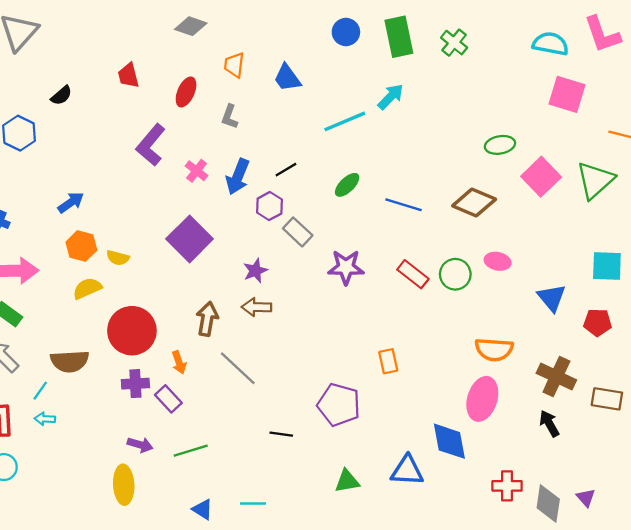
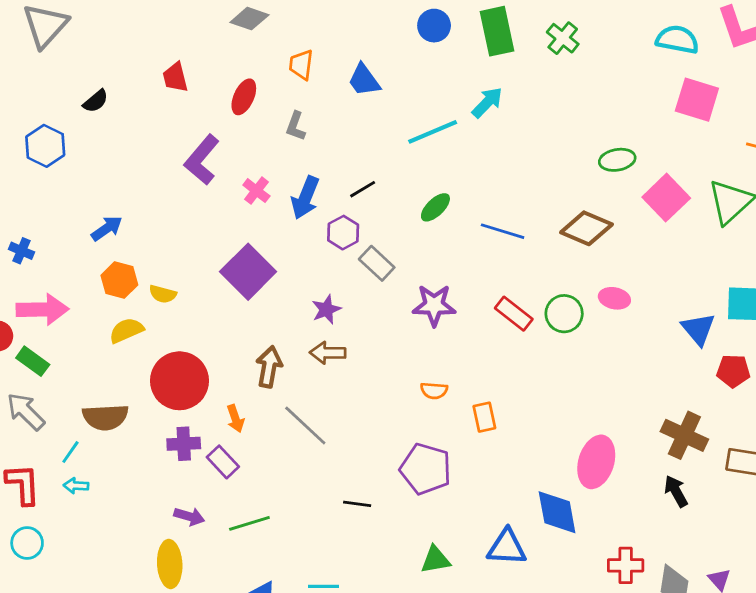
blue triangle: (552, 298) -> (698, 329), moved
orange semicircle: (494, 349) -> (434, 391), moved, size x0.6

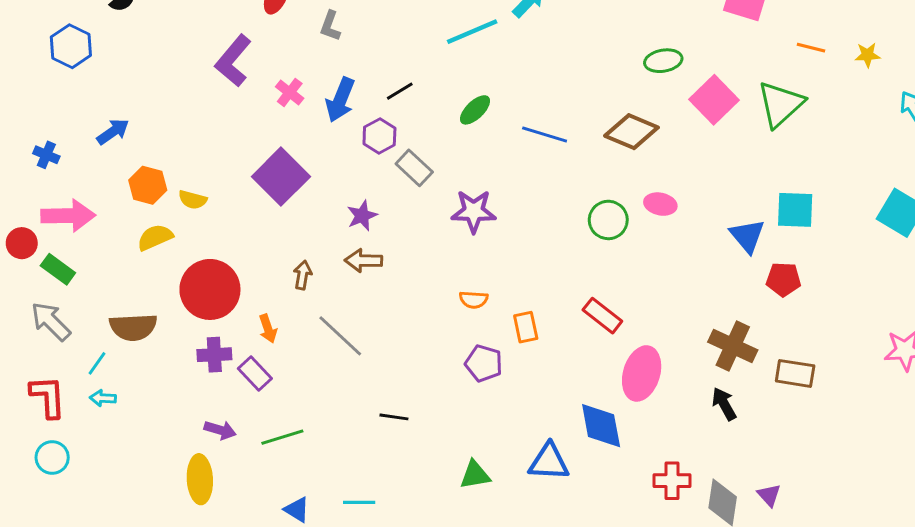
blue arrow: (107, 228) -> (113, 132), moved
red rectangle: (514, 314) -> (602, 316), moved
brown arrow: (269, 367) -> (303, 275), size x0.7
purple pentagon: (426, 469) -> (484, 363), moved, size x0.7

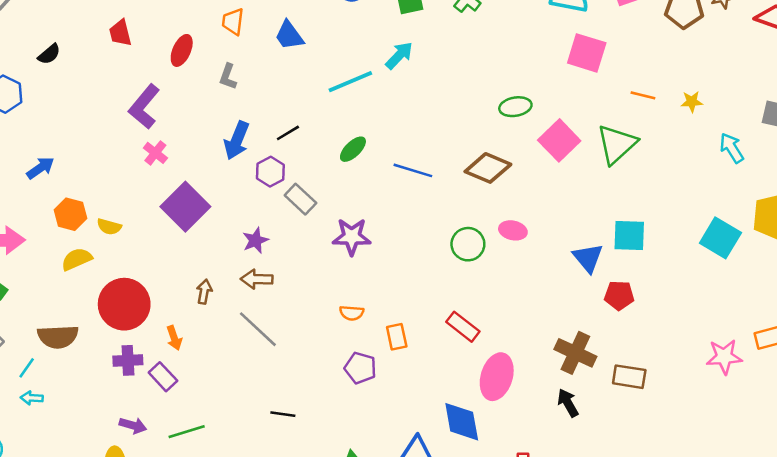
pink cross: (290, 93) -> (155, 153), moved
gray line: (340, 336) -> (258, 329), moved

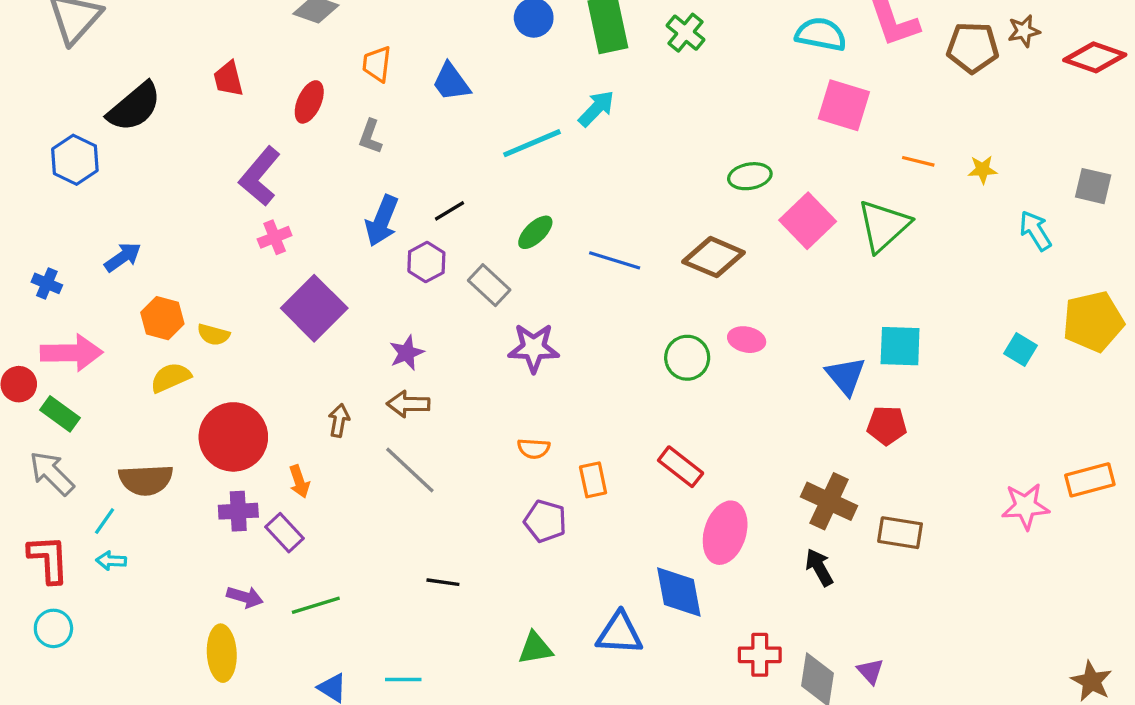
black semicircle: (49, 54) -> (134, 107), size x1.8
pink cross: (155, 153) -> (275, 237), turned 30
gray rectangle: (300, 199) -> (489, 285), moved
cyan square: (720, 238) -> (1021, 349), size x0.6

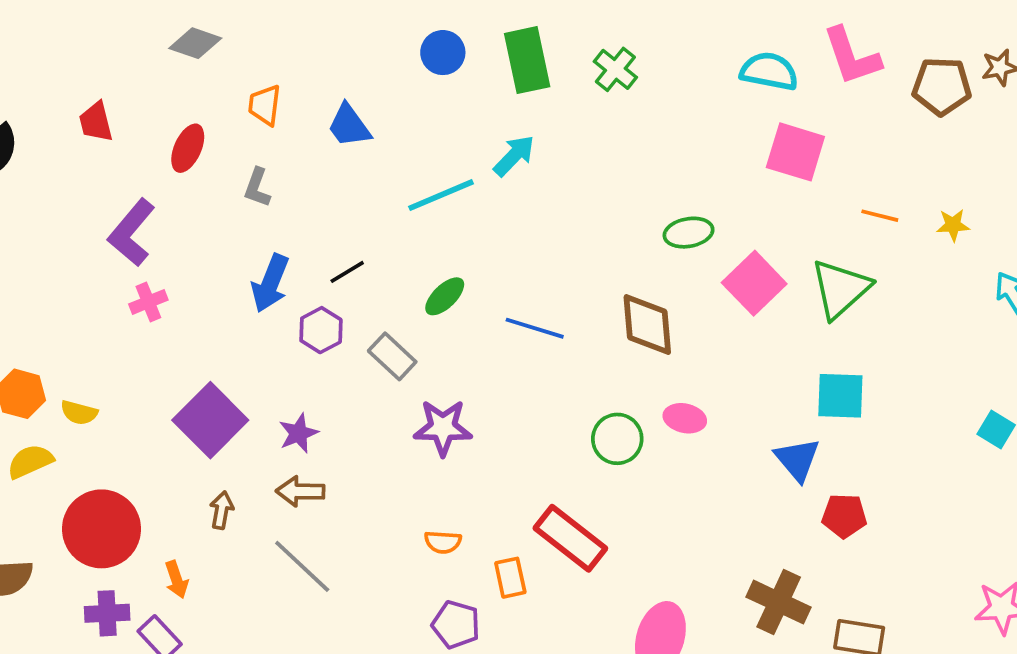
brown diamond: (714, 257) -> (647, 324), turned 62
purple square: (314, 308) -> (210, 420), moved
cyan square: (900, 346) -> (840, 396), moved
red rectangle: (681, 467) -> (570, 538), moved, size x1.4

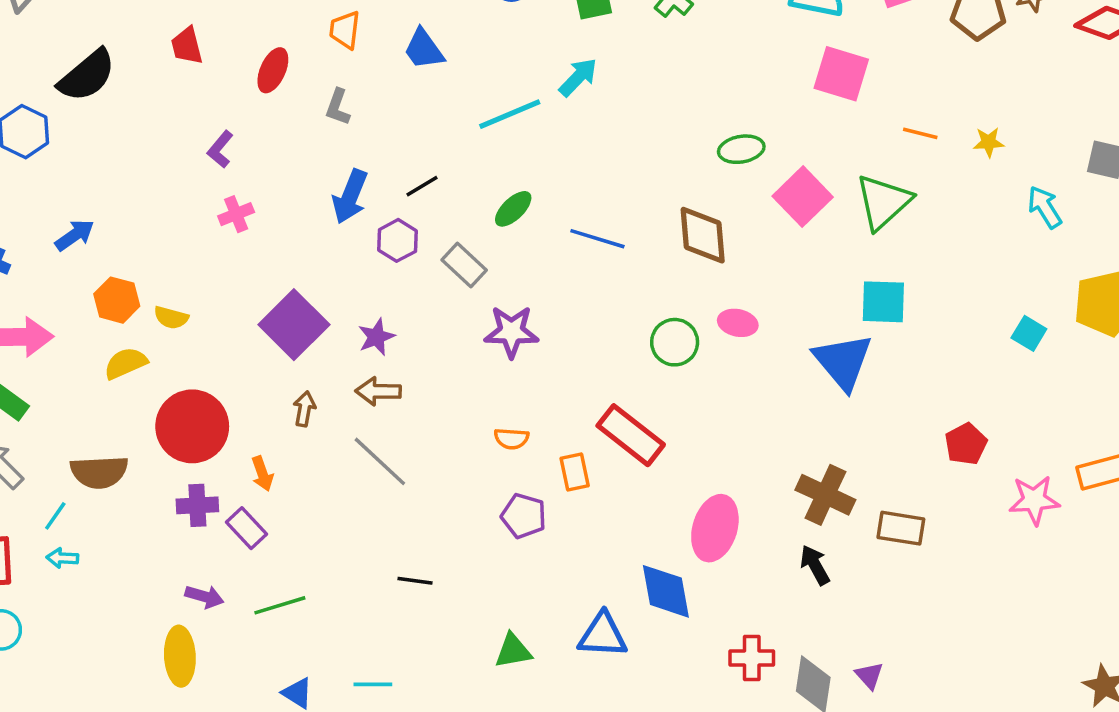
purple L-shape: (132, 233) -> (220, 149), size x0.6
blue triangle: (797, 460) -> (843, 361), size x1.4
red pentagon: (844, 516) -> (966, 444), moved, turned -30

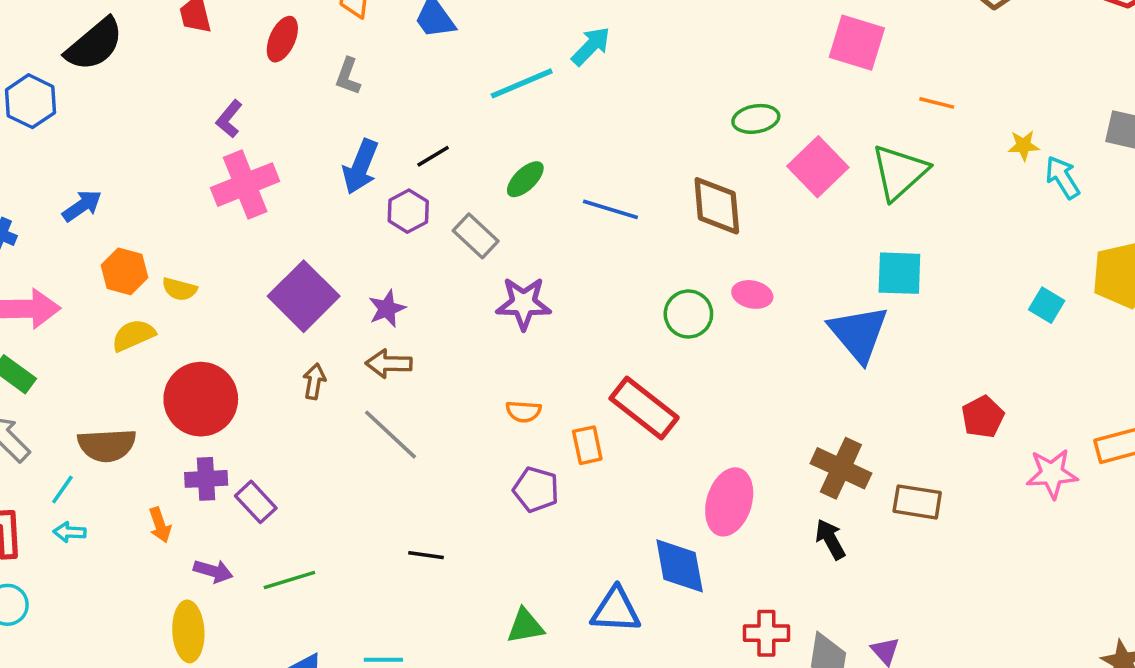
yellow star: (989, 142) -> (1024, 146), moved
pink cross: (236, 214) -> (245, 185), size x1.8
orange arrow: (262, 474) -> (160, 525), moved

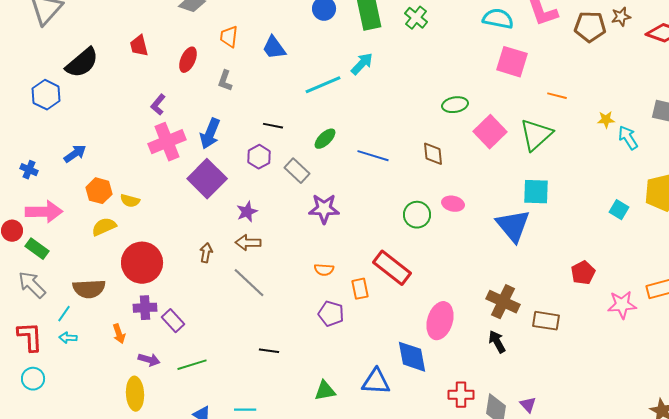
black line: (433, 156) -> (273, 126), turned 42
blue arrow: (360, 167) -> (210, 134), moved
brown diamond: (717, 206) -> (433, 154), size x0.7
purple square: (304, 296) -> (207, 179), moved

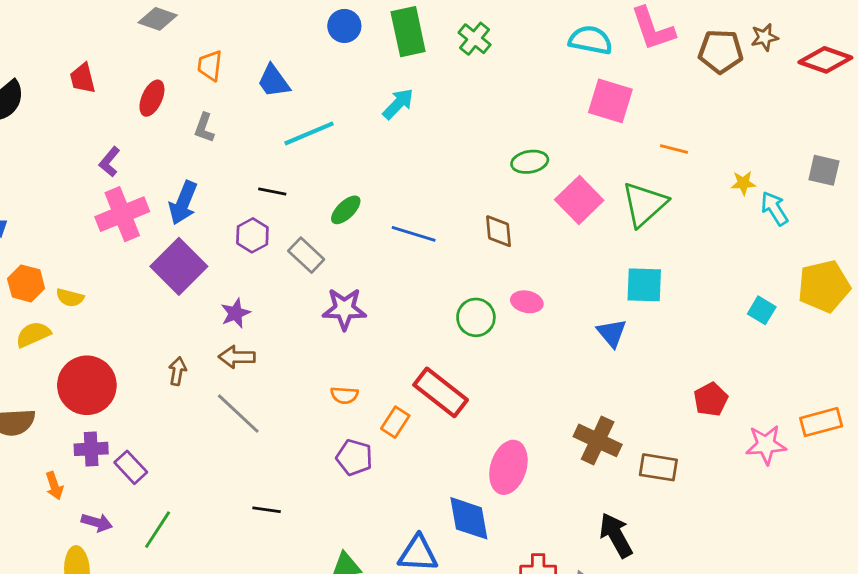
cyan line: (323, 85) -> (309, 133), moved
blue triangle: (513, 226) -> (612, 333), size x0.6
orange rectangle: (360, 289) -> (395, 422), turned 45
black arrow: (497, 342) -> (616, 535), moved, size x1.4
green line: (192, 365) -> (158, 530), turned -40

